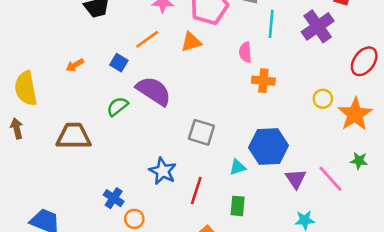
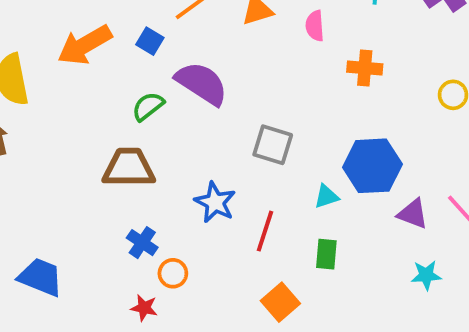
pink semicircle: (245, 52) -> (315, 26), moved
orange arrow: (75, 65) -> (85, 45), size x2.0
brown trapezoid: (74, 136) -> (129, 168), moved
purple triangle: (296, 179) -> (413, 214), turned -35

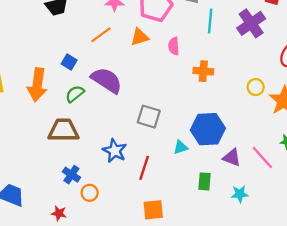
blue square: (150, 41) -> (69, 62), moved
orange arrow: (85, 45) -> (37, 85), moved, turned -52
green rectangle: (326, 254) -> (204, 181), moved
orange square: (280, 302) -> (153, 210), turned 35
red star: (144, 308) -> (59, 213), moved

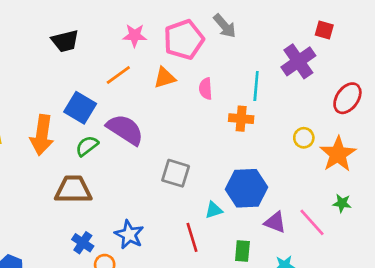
cyan line: (210, 21) -> (256, 86), moved
blue square: (69, 62) -> (80, 108), size x1.6
blue star: (115, 151) -> (129, 235), moved
red line: (144, 168) -> (192, 237), moved, turned -35

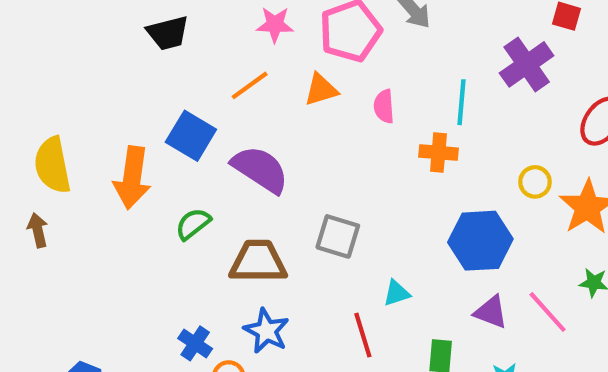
green semicircle: (87, 146) -> (193, 224), moved
blue hexagon: (247, 188) -> (480, 241), moved
brown trapezoid: (73, 190) -> (258, 262), moved

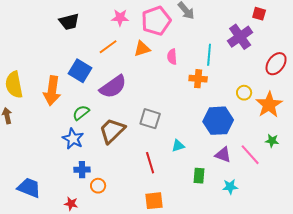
purple semicircle: (260, 169) -> (113, 87), turned 112
brown trapezoid: (258, 262) -> (112, 131), turned -44
blue star: (266, 331) -> (73, 139), moved
red line: (363, 335) -> (150, 163), moved
blue cross: (195, 343) -> (82, 170), turned -35

